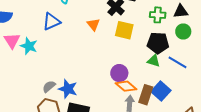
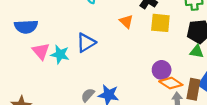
blue triangle: (51, 22) -> (86, 43), moved

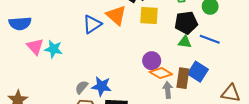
orange triangle: (126, 21) -> (116, 15), size x1.5
blue triangle: (86, 43) -> (92, 24), moved

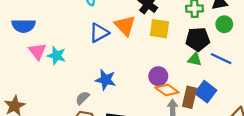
blue star: (102, 86) -> (106, 80), moved

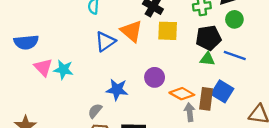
purple circle: (158, 76) -> (155, 77), moved

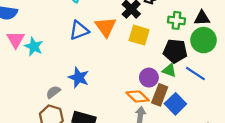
green circle: (234, 19) -> (204, 40), size x1.5
purple circle: (155, 77) -> (149, 78), moved
brown rectangle: (206, 99) -> (160, 95), moved

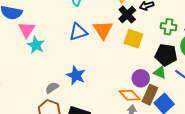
pink triangle: (16, 40) -> (27, 30), moved

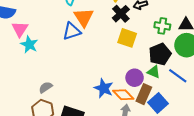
orange triangle: (103, 30) -> (84, 17), moved
black pentagon: (166, 55) -> (160, 54), turned -30
blue star: (76, 75) -> (104, 88), moved

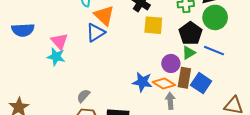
pink triangle: (20, 29) -> (59, 41), moved
green triangle: (154, 72) -> (189, 53), turned -40

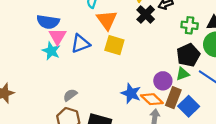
yellow square: (153, 25) -> (114, 45), moved
blue semicircle: (23, 30) -> (48, 22), moved
blue triangle: (96, 33) -> (80, 44), moved

